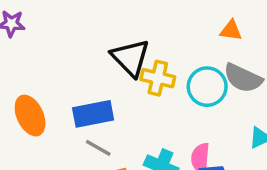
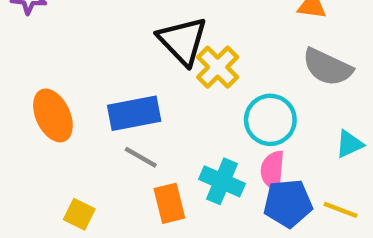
yellow cross: (158, 78) -> (218, 67), turned 32
cyan circle: (207, 87) -> (270, 120), moved

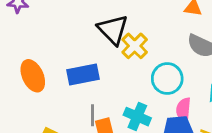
gray line: (141, 157) -> (93, 115), moved, turned 60
pink semicircle: (273, 170) -> (183, 110), moved

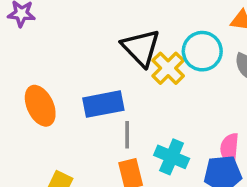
cyan circle: (167, 79) -> (202, 51), moved
gray line: (93, 115) -> (127, 135), moved

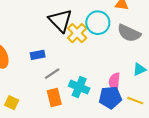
blue rectangle: (103, 104) -> (38, 55), size x0.6
gray line: (127, 135) -> (52, 74), turned 56

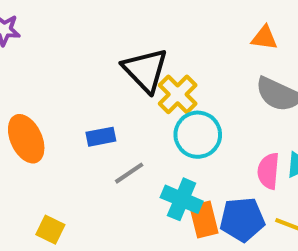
cyan circle: (98, 23) -> (198, 135), moved
pink semicircle: (114, 82) -> (268, 171), moved
orange rectangle: (54, 97) -> (204, 219), moved

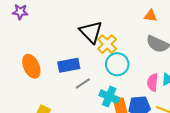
blue rectangle: (101, 137) -> (69, 65), size x1.5

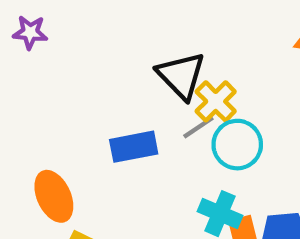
orange ellipse: (31, 66) -> (54, 196), moved
gray line: (83, 83) -> (198, 127), moved

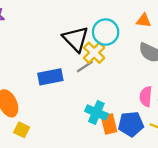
cyan circle: (237, 145) -> (106, 32), moved

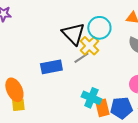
yellow square: (22, 130) -> (18, 105), moved, turned -32

